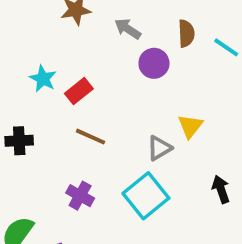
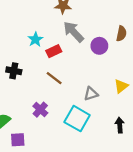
gray arrow: (128, 29) -> (74, 32), moved, size x1.5
yellow triangle: (190, 126) -> (121, 86), moved
cyan square: (146, 196) -> (77, 119), turned -35

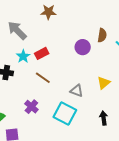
gray arrow: (74, 32) -> (17, 30), moved
cyan star: (35, 39) -> (23, 56), moved
gray triangle: (91, 94) -> (77, 91), turned 40

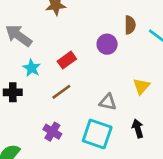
red rectangle: (42, 53) -> (67, 60), moved
brown line: (43, 78) -> (61, 92), turned -63
black arrow: (104, 118) -> (138, 129), moved

